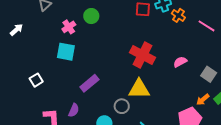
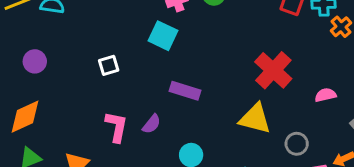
purple rectangle: (89, 83) -> (185, 91), turned 42
gray circle: (122, 106) -> (297, 144), moved

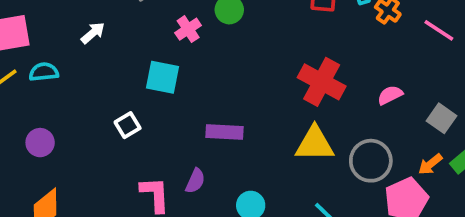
cyan square: (163, 36) -> (162, 77), moved
gray circle: (297, 144) -> (371, 161), size x1.5

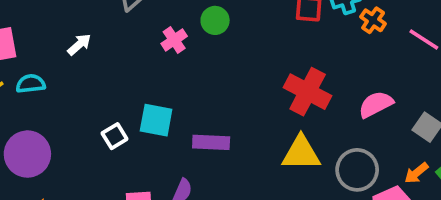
cyan square: (162, 77) -> (156, 120), moved
pink semicircle: (390, 95) -> (376, 104), size x1.4
purple circle: (40, 143) -> (27, 154), size x1.6

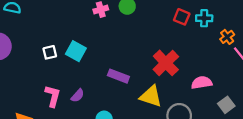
orange cross: (373, 20) -> (227, 37), moved
purple rectangle: (211, 142) -> (118, 76), moved

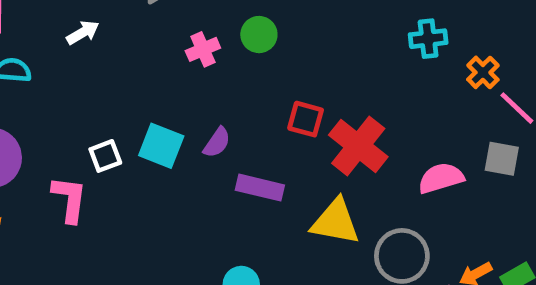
red square: (182, 17) -> (306, 119), moved
pink L-shape: (53, 96) -> (69, 199), moved
purple semicircle: (78, 96) -> (217, 142), moved
gray square: (226, 105) -> (502, 159), moved, turned -35

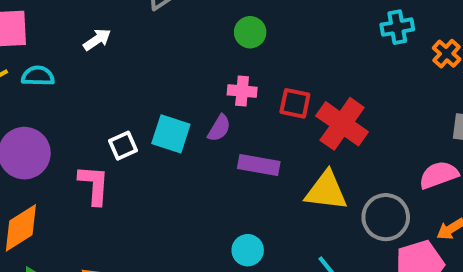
pink cross: (203, 49) -> (242, 91), moved, turned 32
pink semicircle: (441, 178) -> (439, 175), moved

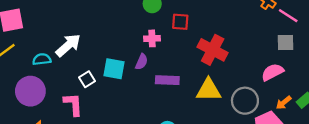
white arrow: (97, 40) -> (68, 45), moved, size x1.6
cyan semicircle: (38, 76) -> (42, 59), moved
red square: (295, 103) -> (180, 22), moved

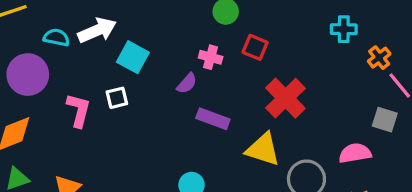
cyan square: (114, 69) -> (133, 57), moved
white square: (87, 79) -> (117, 98), moved

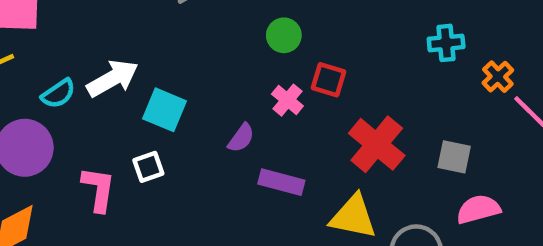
cyan semicircle: (56, 37) -> (58, 94), turned 140
pink cross: (211, 57) -> (287, 100), moved, turned 30
gray square: (385, 120) -> (454, 157), moved

